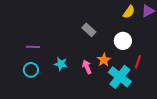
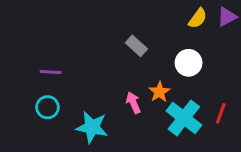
red line: (138, 62) -> (221, 113), moved
cyan star: (61, 64) -> (92, 127), moved, size x1.5

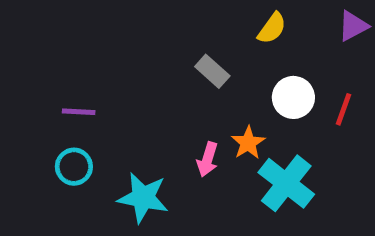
yellow semicircle: (198, 18) -> (272, 28), moved
pink arrow: (133, 103) -> (208, 159), turned -140
red line: (221, 113) -> (344, 109), moved

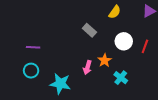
cyan cross: (286, 183) -> (121, 78), size x0.6

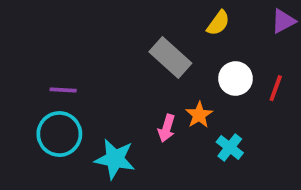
gray rectangle: (89, 30) -> (170, 57), size x1.5
cyan circle: (31, 71) -> (59, 134), size x1.5

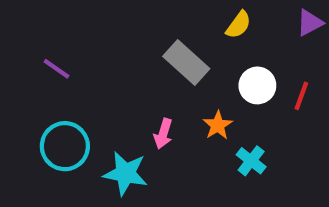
purple line: (63, 90) -> (56, 69), moved, turned 32
pink arrow: (167, 128) -> (163, 134), moved

